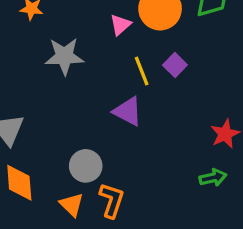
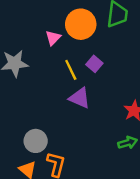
purple triangle: (128, 111) -> (80, 98), moved

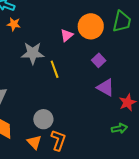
yellow line: (71, 70) -> (55, 69), moved
purple triangle: (80, 98) -> (106, 87), moved

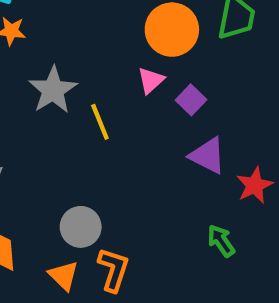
pink triangle: (67, 35) -> (151, 80), moved
gray star: (33, 53) -> (53, 90), turned -30
green arrow: (119, 128) -> (221, 241), moved, turned -112

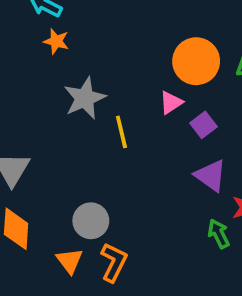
green arrow: (221, 241) -> (219, 234), moved

